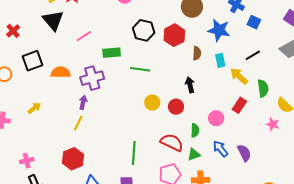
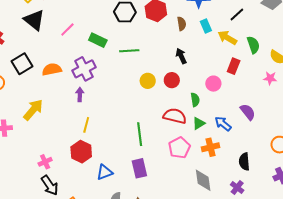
green rectangle: (112, 53) -> (98, 40), turned 42
yellow arrow: (34, 108) -> (33, 110), size x1.6
yellow line: (78, 123) -> (86, 125), moved
blue arrow: (220, 149) -> (223, 124), moved
pink cross: (27, 161) -> (45, 162), moved

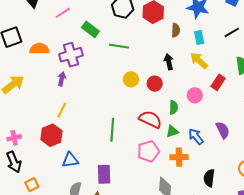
yellow arrow: (227, 38) -> (199, 61), moved
purple rectangle: (139, 168) -> (104, 174), moved

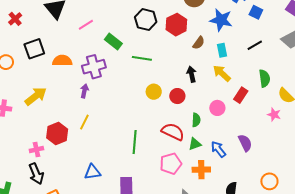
brown semicircle: (176, 30) -> (199, 43), turned 32
red hexagon: (51, 135) -> (57, 133), moved

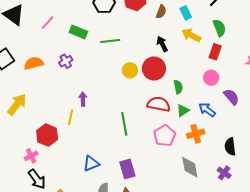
purple cross: (94, 67) -> (66, 61), size x0.6
green semicircle: (265, 78) -> (219, 28), moved
purple arrow: (84, 91) -> (83, 99), moved
red circle: (177, 96) -> (154, 68), size x1.5
pink circle: (217, 108) -> (211, 78), moved

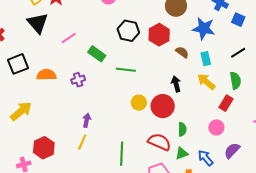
brown semicircle: (161, 12) -> (182, 52), turned -88
purple semicircle: (231, 97) -> (232, 151), turned -108
yellow line: (71, 117) -> (82, 142), moved

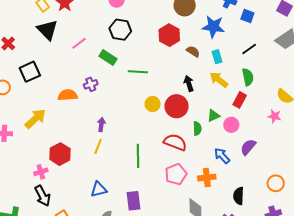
black hexagon: (128, 31) -> (120, 30), moved
orange semicircle: (46, 75) -> (68, 95), moved
green triangle: (182, 153) -> (213, 116), moved

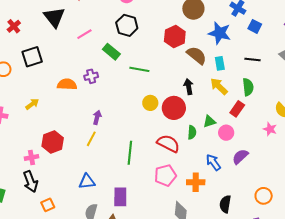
black line: (249, 49) -> (253, 59), turned 35
brown semicircle: (193, 51) -> (197, 55), size x1.5
yellow arrow: (35, 119) -> (32, 104), size x0.6

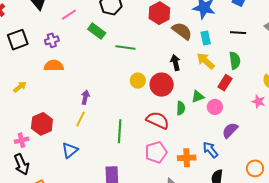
purple cross: (91, 76) -> (52, 40), moved
blue arrow: (213, 162) -> (210, 150), moved
blue triangle: (87, 182) -> (70, 150), moved, turned -30

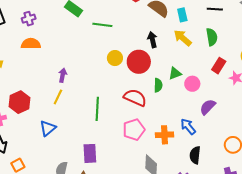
red rectangle: (225, 83) -> (219, 66), moved

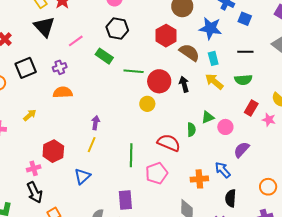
green semicircle: (212, 37) -> (243, 80), turned 96
red circle: (139, 62) -> (159, 81), moved
pink pentagon: (134, 130) -> (157, 173), moved

